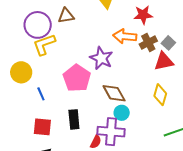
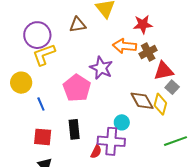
brown triangle: (66, 16) -> (78, 25), moved
gray square: (168, 43) -> (172, 87), moved
brown diamond: (114, 93) -> (142, 101), moved

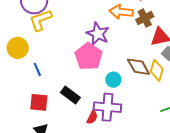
pink pentagon: (77, 88) -> (89, 56), moved
cyan circle: (122, 122) -> (113, 80), moved
black rectangle: (74, 129) -> (70, 95), turned -48

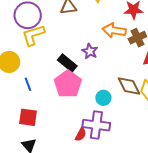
purple star: (98, 34) -> (90, 51), size x0.7
pink pentagon: (89, 56) -> (68, 84), moved
black rectangle: (70, 95) -> (67, 63), moved

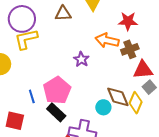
black rectangle: (67, 63) -> (56, 112), moved
blue line: (28, 84) -> (32, 96), moved
cyan circle: (103, 98) -> (103, 107), moved

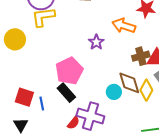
brown cross: (130, 49) -> (141, 56), moved
blue line: (32, 96) -> (42, 103), moved

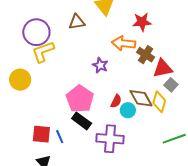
brown cross: (141, 56) -> (146, 55), moved, turned -30
red semicircle: (73, 123) -> (116, 101), moved

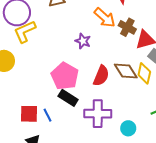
orange arrow: (124, 43) -> (105, 18), turned -140
red semicircle: (116, 101) -> (101, 76), size x1.5
cyan circle: (128, 110) -> (128, 128), moved

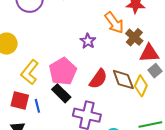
yellow L-shape: (25, 32) -> (30, 72), moved, turned -40

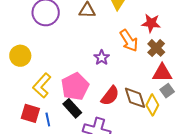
brown cross: (134, 37) -> (156, 48), moved

